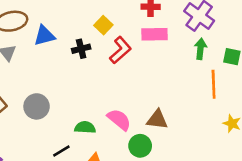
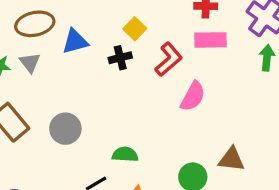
yellow square: (103, 25) -> (135, 29), moved
pink semicircle: (119, 120) -> (193, 96), moved, turned 80
brown triangle: (157, 120) -> (231, 159), moved

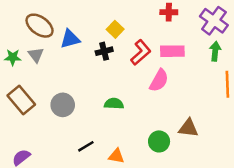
brown ellipse: (35, 24) -> (40, 26), turned 48
pink rectangle: (211, 40) -> (172, 51), moved
green semicircle: (125, 154) -> (114, 104), moved

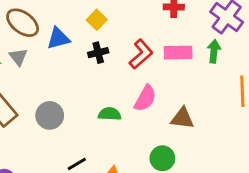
yellow square: (115, 29) -> (97, 20), moved
green arrow: (215, 51) -> (214, 51), moved
pink semicircle: (159, 80) -> (145, 98), moved
brown triangle: (188, 128) -> (182, 118), moved

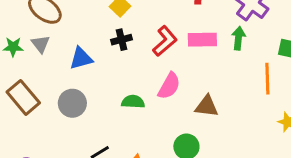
blue triangle: (58, 38) -> (81, 58), moved

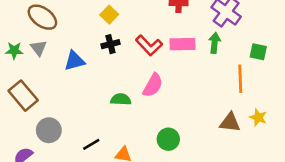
red L-shape: (165, 41) -> (149, 45), turned 88
gray circle: (72, 103) -> (49, 130), moved
brown triangle: (207, 106) -> (230, 122), moved

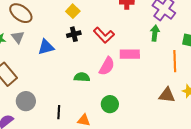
pink rectangle: (182, 44) -> (130, 54), moved
green circle: (168, 139) -> (110, 104), moved
black line: (91, 144) -> (59, 112), turned -56

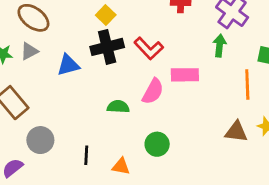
black cross: (74, 34) -> (107, 47), size x1.6
gray triangle: (18, 37) -> (29, 51), turned 40

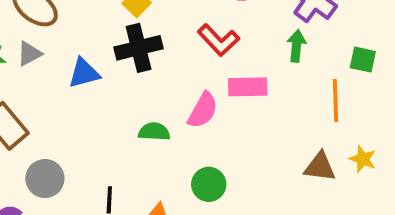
red L-shape: (149, 48) -> (218, 40), moved

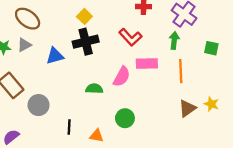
orange line: (335, 100) -> (181, 71), moved
brown triangle: (320, 167) -> (187, 108), turned -42
gray circle: (45, 179) -> (39, 105), moved

